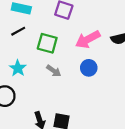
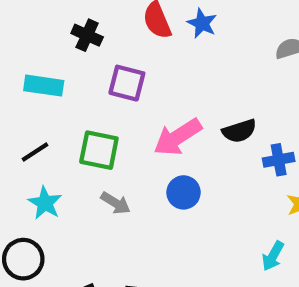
black line: (18, 31) -> (35, 152), moved

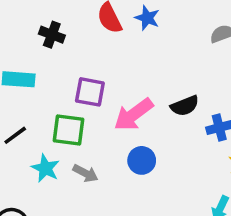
purple square: (127, 83) -> (90, 92), moved
cyan star: (45, 203) -> (45, 168), moved

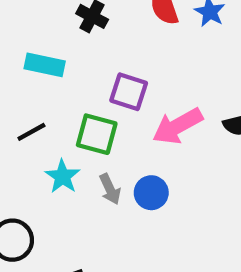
blue circle: (142, 160) -> (151, 193), moved
gray arrow: (85, 173) -> (110, 189), turned 30

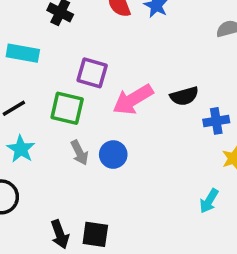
cyan star: (63, 177) -> (21, 149), moved

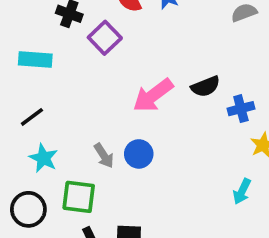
purple square: (92, 73) -> (105, 38), moved, turned 36
green square: (67, 108) -> (79, 197), moved

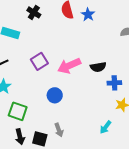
purple square: (105, 38) -> (39, 61), moved
gray arrow: (104, 156) -> (59, 130), moved

